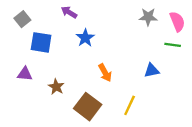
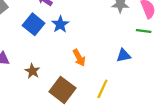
blue square: (41, 42) -> (34, 24), moved, turned 30

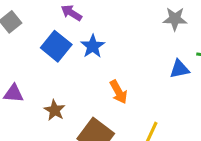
blue triangle: (124, 55) -> (179, 69), moved

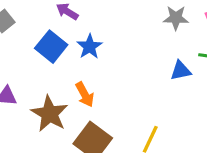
orange arrow: (119, 92) -> (85, 95), moved
brown star: (55, 110) -> (50, 114), size x1.6

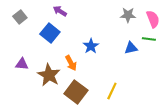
blue star: (90, 47) -> (91, 46), moved

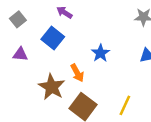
purple triangle: (22, 64) -> (20, 54), moved

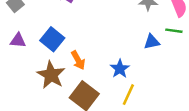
blue square: (53, 38) -> (52, 39), moved
blue star: (100, 53) -> (120, 69), moved

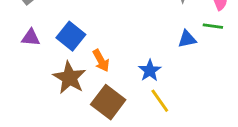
yellow line: (128, 95) -> (160, 101), turned -60

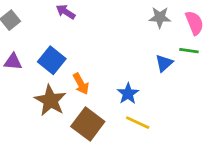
blue triangle: (187, 39) -> (164, 63), turned -30
yellow line: (160, 101) -> (138, 123), turned -30

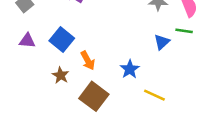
brown star: (50, 100) -> (61, 75), size x0.6
yellow line: (138, 123) -> (154, 95), moved

